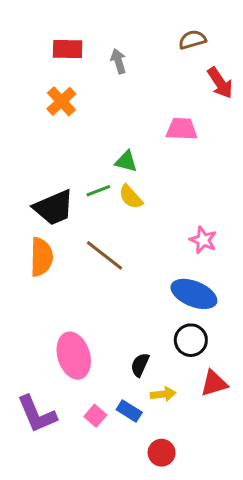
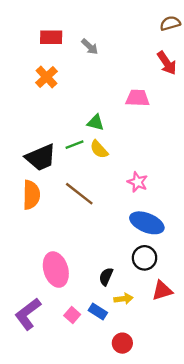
brown semicircle: (192, 40) -> (170, 23), moved
gray arrow: (118, 61) -> (90, 47), turned 150
pink star: (203, 240) -> (138, 182), moved
purple L-shape: (37, 414) -> (28, 314), turned 76

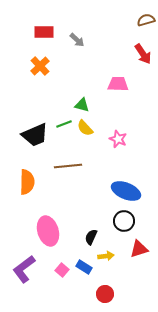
pink star: (138, 182) -> (118, 139), moved
brown line: (79, 194) -> (68, 166), turned -44
orange semicircle: (31, 195) -> (27, 182), moved

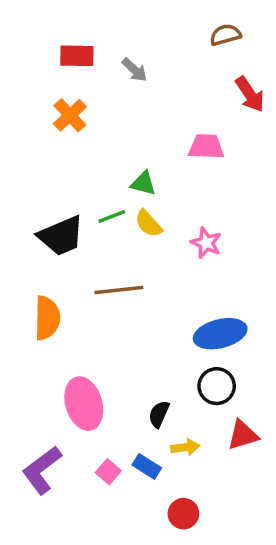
brown semicircle: (146, 20) -> (225, 35), moved
blue ellipse: (126, 191) -> (220, 334), turned -36

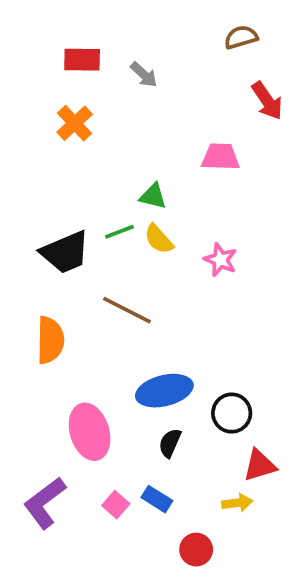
brown line: (119, 290) -> (127, 310), turned 33
blue ellipse: (220, 334) -> (164, 391), moved
yellow arrow: (185, 447) -> (237, 503), moved

